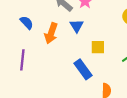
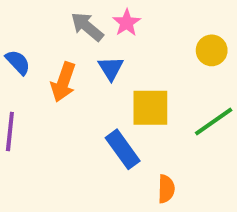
yellow square: (98, 47) -> (150, 108), size x1.5

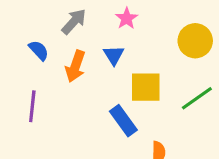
gray arrow: (87, 27) -> (74, 22), moved, turned 92
yellow circle: (212, 50) -> (195, 41), size x1.4

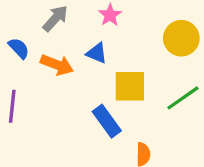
blue triangle: (114, 55) -> (97, 53), turned -35
orange arrow: (75, 66) -> (57, 65), turned -88

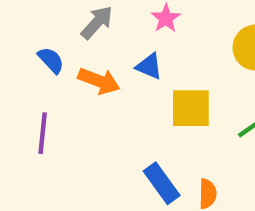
blue rectangle: (107, 121) -> (162, 183), moved

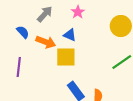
yellow square: (191, 108) -> (66, 57), moved

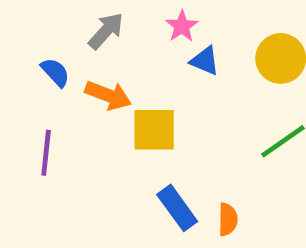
blue triangle: (70, 35) -> (205, 61), moved

